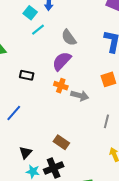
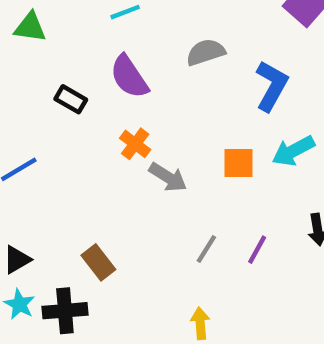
gray semicircle: (69, 38) -> (206, 52), moved, turned 90
purple semicircle: (62, 61) -> (129, 77), moved, turned -95

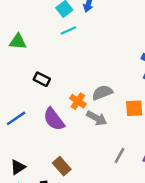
gray semicircle: (206, 52) -> (102, 93), moved
purple semicircle: (129, 77) -> (54, 119), moved

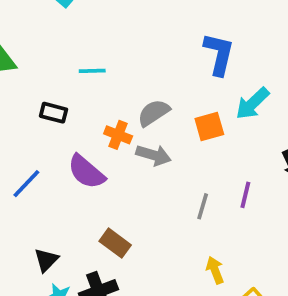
cyan line: (68, 31) -> (92, 71), moved, turned 35

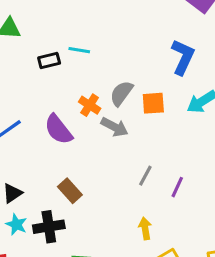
black rectangle: (53, 113) -> (49, 61), moved, turned -40
gray semicircle: (154, 113) -> (121, 93), turned -32
orange square: (209, 127) -> (153, 103), moved
purple line: (245, 195) -> (177, 187), moved

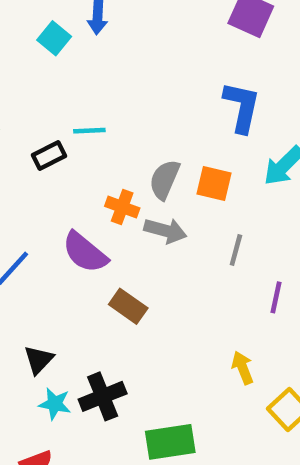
orange square: (153, 103) -> (214, 183), turned 30
gray line: (145, 176) -> (236, 250), moved
brown rectangle: (70, 191) -> (128, 306), moved

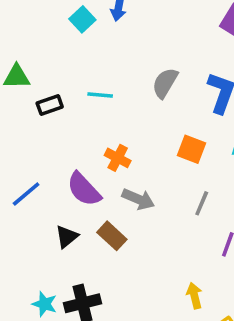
black rectangle: (49, 155) -> (50, 105), moved
gray semicircle: (165, 180) -> (165, 83), moved
gray arrow: (165, 231) -> (138, 199), moved
black triangle: (39, 360) -> (67, 237), moved

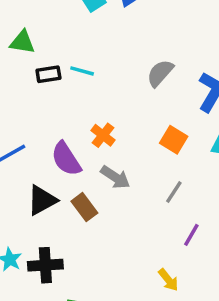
cyan line: (100, 95) -> (82, 71), moved
black triangle: (67, 237) -> (42, 200), size x1.4
yellow arrow: (194, 296) -> (168, 280), moved, turned 145

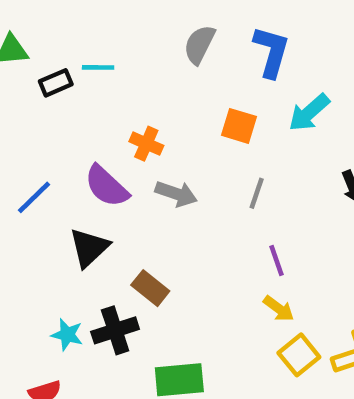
brown rectangle: (84, 207) -> (150, 288), moved
purple line: (191, 235) -> (277, 260), moved, turned -35

